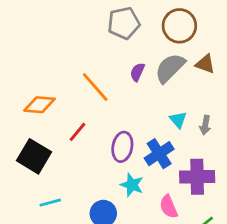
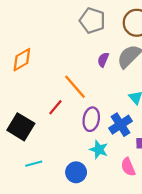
gray pentagon: (124, 23) -> (92, 21), turned 30
orange line: (95, 87) -> (75, 87), moved
orange diamond: (39, 105) -> (22, 60), moved, turned -35

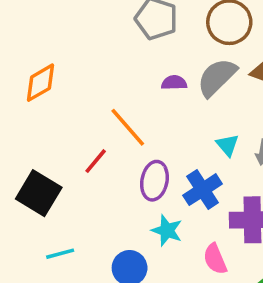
purple semicircle: (103, 60) -> (174, 83), turned 64

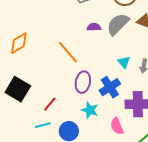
orange diamond: (40, 83) -> (19, 43), moved
red line: (96, 161) -> (50, 104), moved
cyan line: (60, 254) -> (43, 125), moved

